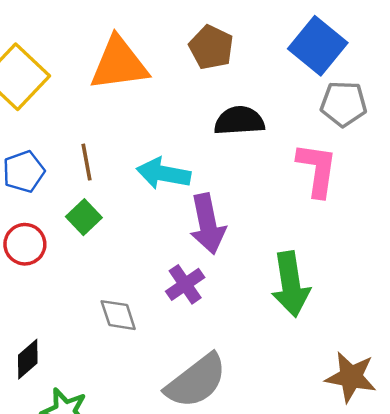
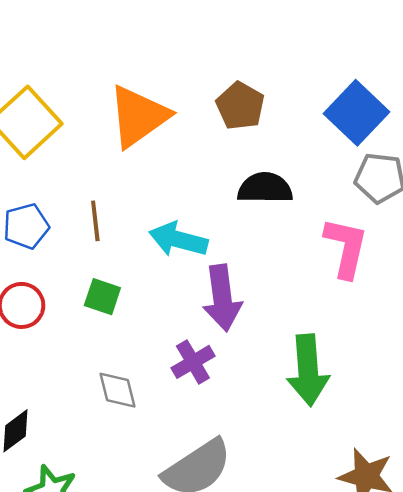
orange triangle: (119, 64) -> (139, 116), turned -32
green square: (84, 217) -> (102, 297), moved, turned -32

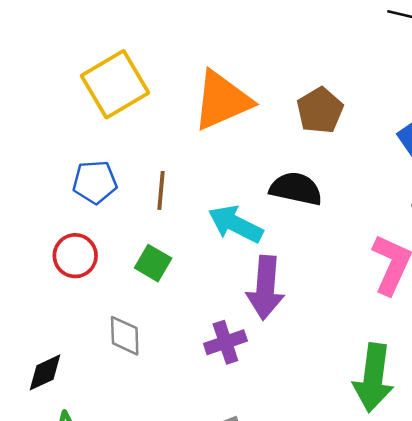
black semicircle: (265, 188) -> (296, 189), moved
green arrow: (308, 370) -> (373, 378), moved
gray diamond: (118, 390) -> (125, 336), moved

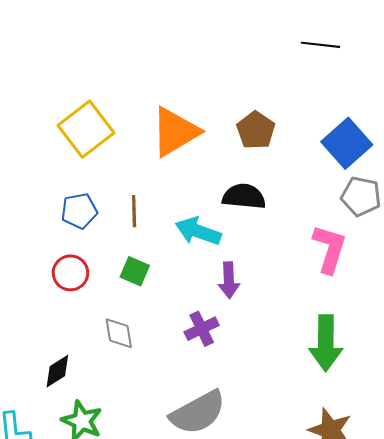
purple arrow: (265, 288) -> (229, 280), size x0.7

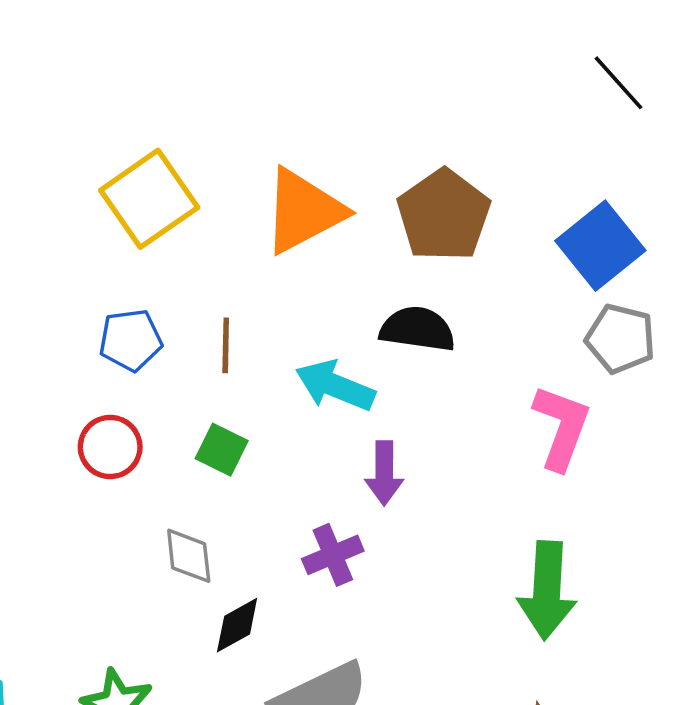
black line: (321, 45) -> (619, 83), moved, turned 39
brown pentagon: (256, 130) -> (444, 215), size x1.4
black diamond: (57, 371) -> (237, 625), moved

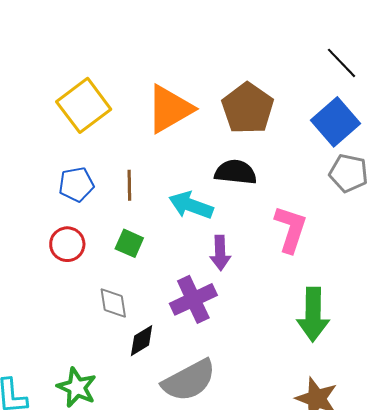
black line: (619, 83) -> (341, 63), moved
pink L-shape: (561, 427) -> (291, 229), moved
purple cross: (333, 555) -> (193, 299), size x1.4

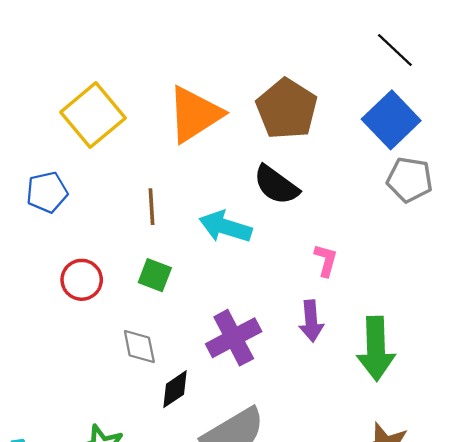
black semicircle: (236, 172) -> (276, 185), turned -147
blue pentagon: (76, 184) -> (47, 192), moved
pink L-shape: (291, 229) -> (326, 260), moved, size x0.6
purple arrow: (220, 253) -> (311, 321), moved

